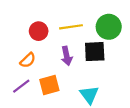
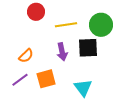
red circle: (39, 31) -> (36, 12), moved

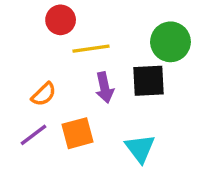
yellow line: (66, 25) -> (91, 49), moved

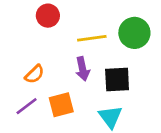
yellow line: (91, 49) -> (92, 38), moved
black square: (149, 81) -> (117, 80), moved

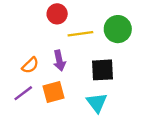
red circle: (48, 16) -> (57, 14), moved
purple arrow: (82, 69) -> (59, 61), moved

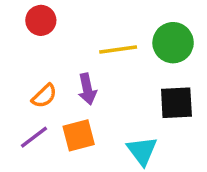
red circle: (57, 14) -> (41, 20), moved
black square: (103, 70) -> (176, 103), moved

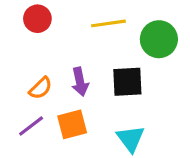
yellow line: (118, 50) -> (108, 23), moved
black square: (176, 103) -> (127, 82), moved

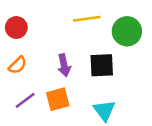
red circle: (37, 19) -> (16, 28), moved
orange semicircle: (41, 88) -> (18, 65), moved

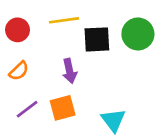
yellow line: (87, 19) -> (64, 20), moved
black square: (102, 65) -> (97, 39), moved

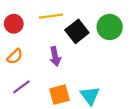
black square: (97, 39) -> (77, 31), turned -35
orange square: (63, 108) -> (60, 95), moved

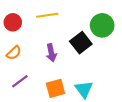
black square: (77, 31) -> (81, 43), moved

